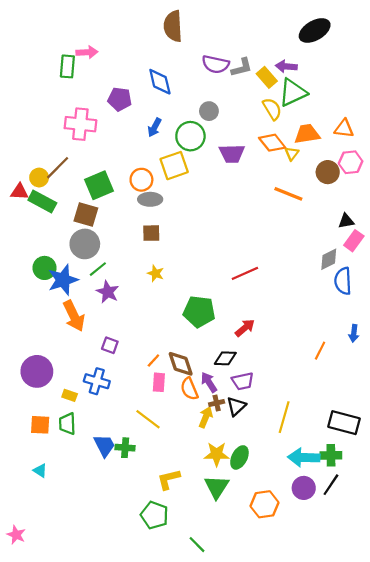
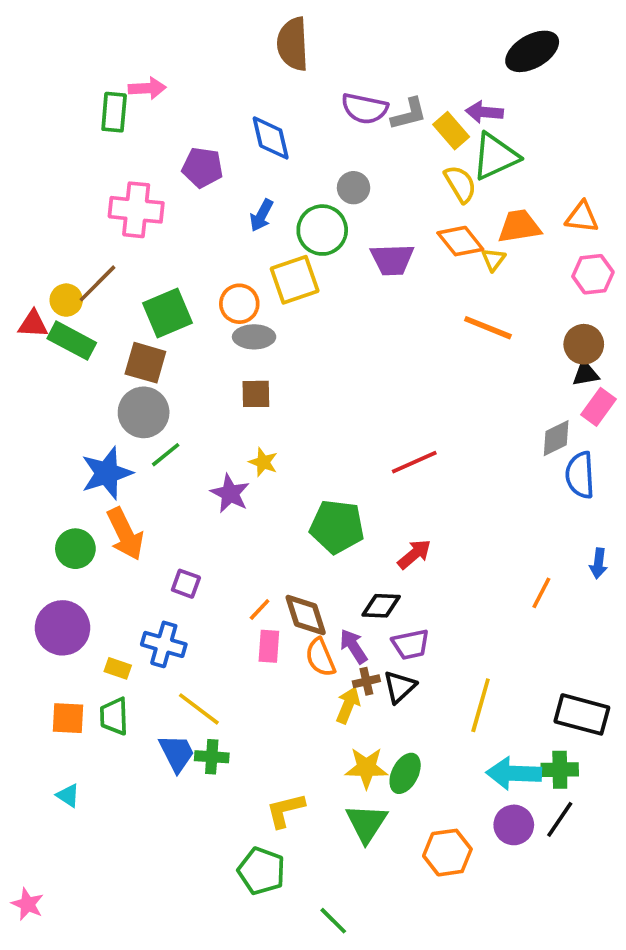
brown circle: (328, 172) -> (584, 344), moved
green circle: (44, 268) -> (75, 549), moved
purple star: (108, 292) -> (230, 493), moved
yellow line: (148, 419) -> (199, 709), moved

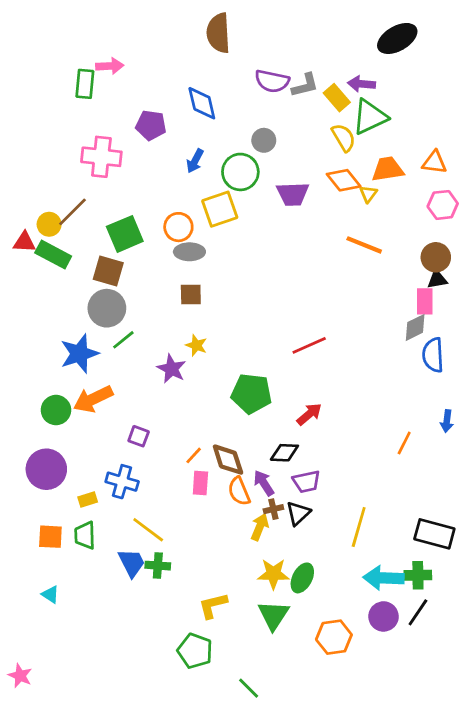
pink rectangle: (598, 407) -> (425, 301), moved, turned -36
orange arrow: (125, 534) -> (93, 399), turned 90
yellow rectangle: (118, 668) -> (88, 500), turned -36

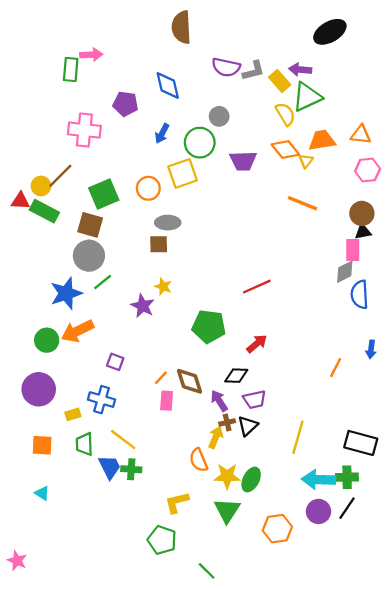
gray ellipse: (189, 252) -> (168, 223), moved
orange semicircle: (239, 491) -> (199, 460), moved
green trapezoid: (85, 535) -> (84, 444), moved

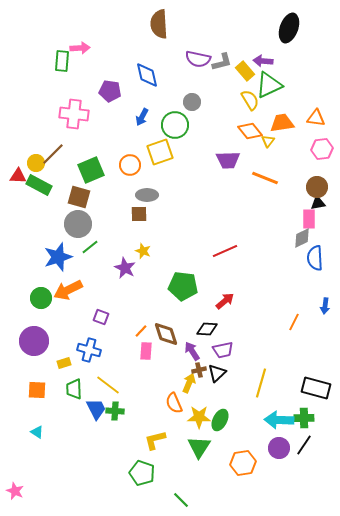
black ellipse: (330, 32) -> (289, 28), turned -40
purple trapezoid: (243, 161) -> (228, 160), moved

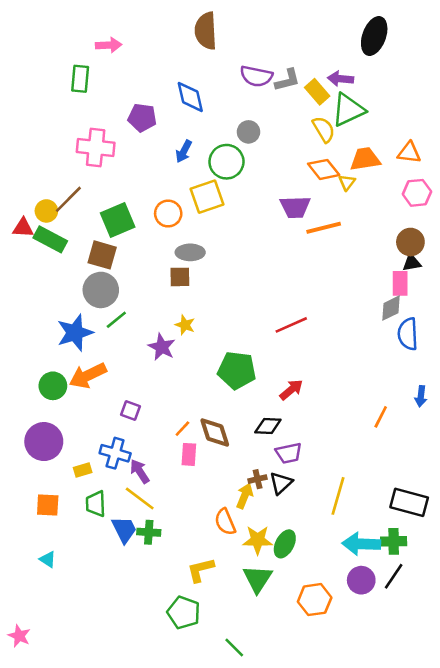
pink arrow: (80, 48) -> (109, 45), moved
orange line: (265, 178) -> (324, 228), moved, turned -36
purple arrow: (192, 351) -> (140, 471), moved

